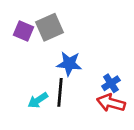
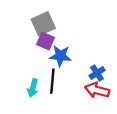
purple square: (23, 31) -> (46, 41), moved
cyan arrow: (38, 100) -> (33, 88), turned -42

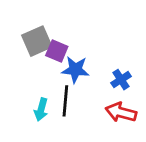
gray square: (43, 24) -> (37, 41), moved
blue cross: (97, 73) -> (121, 80), moved

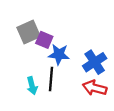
blue cross: (121, 80) -> (95, 62), size x1.5
cyan arrow: (41, 109) -> (32, 86), turned -30

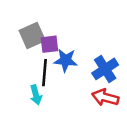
purple square: (44, 40) -> (49, 44), turned -30
black line: (51, 79) -> (45, 73), moved

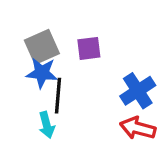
purple square: (49, 44) -> (89, 48), moved
blue star: (66, 60) -> (42, 73), moved

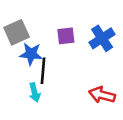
gray square: (42, 47) -> (17, 32), moved
blue cross: (138, 91) -> (102, 38), moved

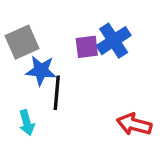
blue cross: (102, 38) -> (114, 41), moved
cyan arrow: (35, 93) -> (27, 123), moved

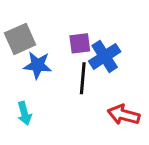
blue cross: (114, 41) -> (105, 56), moved
black line: (57, 93) -> (83, 78), moved

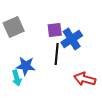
blue star: (38, 65) -> (26, 66), moved

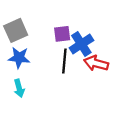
blue star: (26, 66) -> (19, 58), moved
red arrow: (85, 79) -> (96, 63), moved

